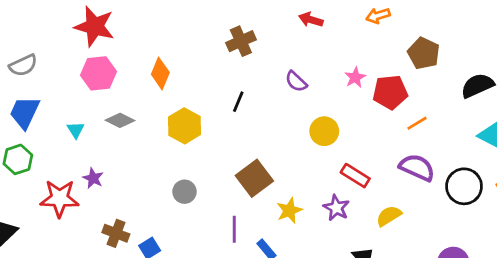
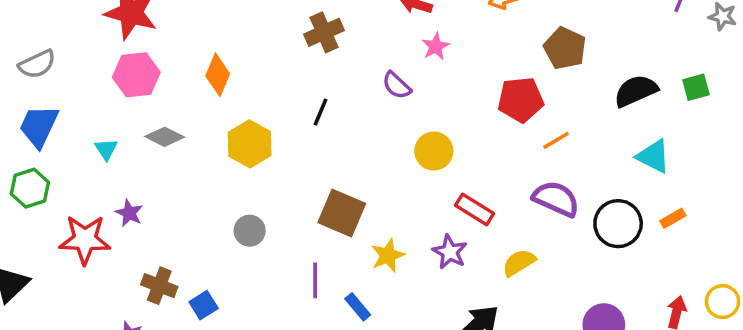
pink star: (355, 77) -> (436, 46), moved
brown square: (254, 178) -> (342, 213), turned -30

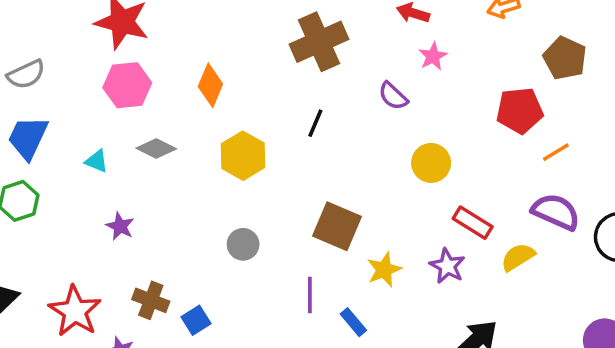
brown cross: (324, 32) -> (319, 42), size x1.4
cyan triangle: (106, 149) -> (97, 161), turned -35
red star: (85, 240) -> (75, 311), moved, turned 30
yellow semicircle: (519, 263) -> (518, 257), moved

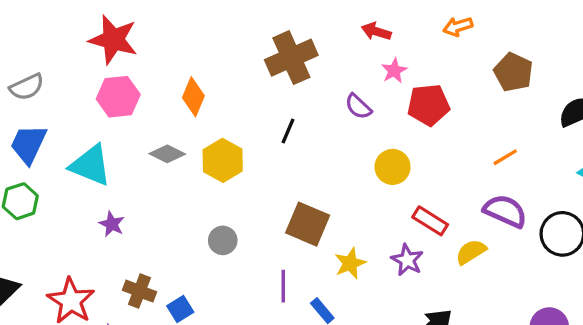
red pentagon: (520, 111) -> (428, 105), moved
gray diamond: (156, 148) -> (167, 154), moved
cyan triangle: (97, 161) -> (90, 165), size x2.0

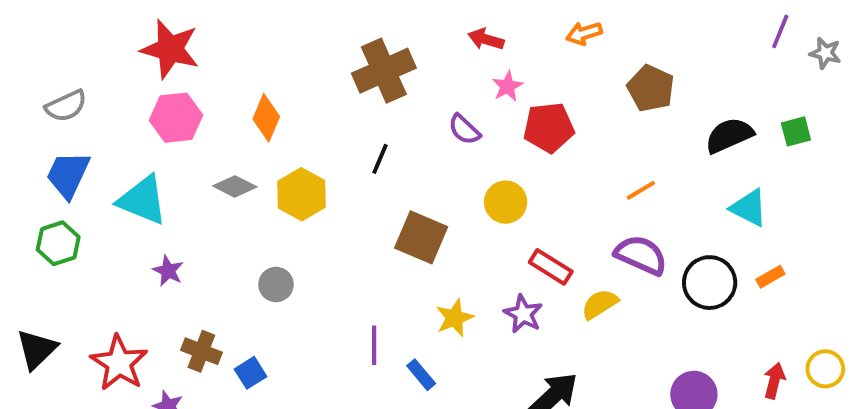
brown square: (308, 224) -> (421, 237), moved
gray circle: (223, 240) -> (276, 284), moved

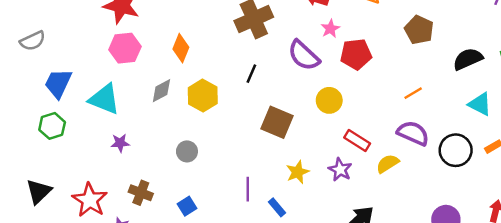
gray semicircle: (66, 106) -> (33, 41), moved
purple semicircle: (464, 129) -> (304, 55), size x1.6
gray diamond: (235, 186) -> (161, 91), turned -55
purple star: (168, 271) -> (120, 143), turned -30
blue square: (250, 373) -> (187, 206), moved

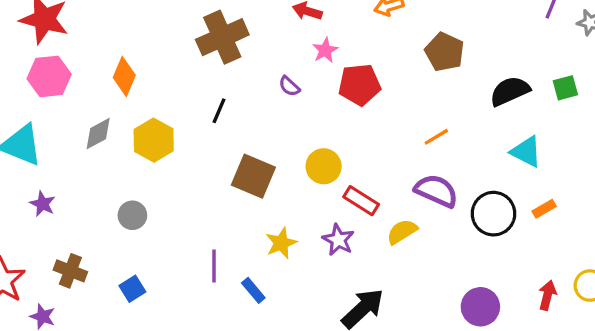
purple semicircle: (304, 55) -> (289, 86), size x0.5
yellow circle: (329, 100) -> (324, 166), moved
purple star: (120, 143) -> (43, 204), turned 30

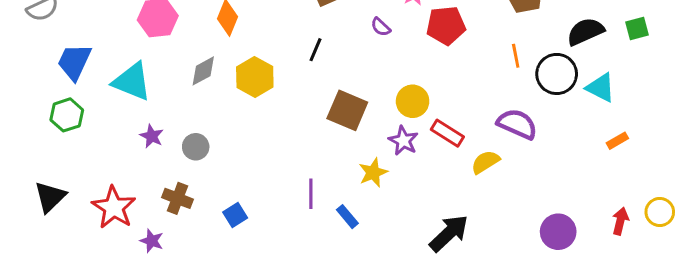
orange line: (436, 137) -> (516, 56), moved, turned -70
black circle: (493, 214) -> (557, 74), moved
gray circle: (132, 215) -> (196, 147), moved
purple star: (338, 240) -> (403, 141), moved

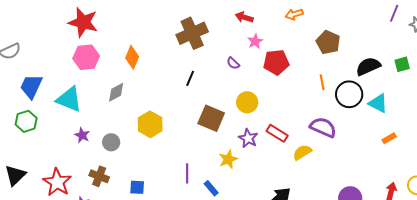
yellow hexagon: (255, 77) -> (150, 124), moved
yellow circle: (413, 101) -> (247, 102), moved
blue square: (235, 215) -> (137, 187), turned 35

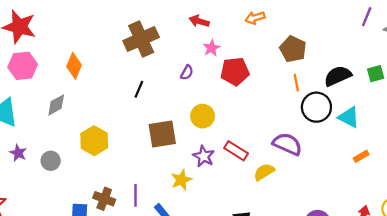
purple semicircle: (233, 63) -> (187, 73), turned -104
orange line: (322, 82) -> (296, 83), moved
brown square: (211, 118) -> (162, 134), turned -32
brown cross: (99, 176) -> (104, 199), moved

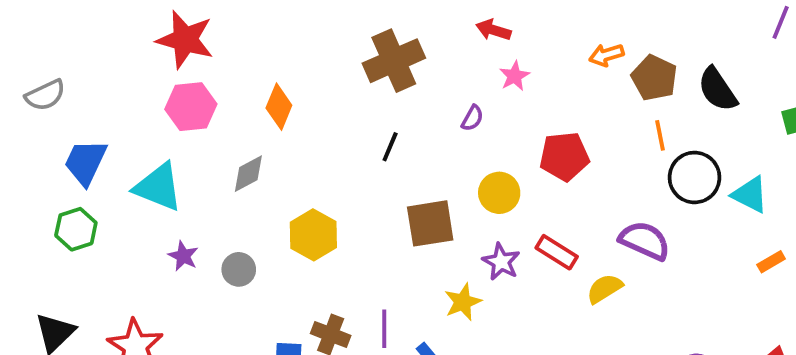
orange arrow: (255, 18) -> (606, 55), moved
red pentagon: (235, 71) -> (564, 156), moved
black semicircle: (338, 76) -> (717, 89), moved, turned -100

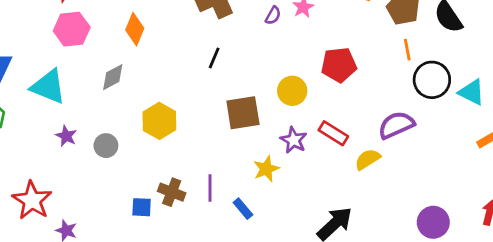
purple semicircle: (472, 118) -> (273, 15), moved
purple semicircle: (645, 241) -> (396, 125), turned -48

